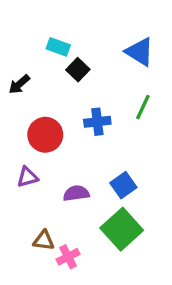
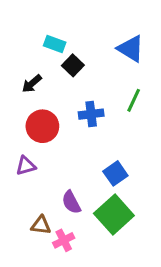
black arrow: (19, 84) -> (32, 84), moved
purple semicircle: (76, 193) -> (71, 202), moved, turned -110

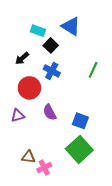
blue triangle: (131, 49) -> (71, 26), moved
blue cross: (91, 114) -> (52, 71), moved, turned 35
blue square: (115, 173) -> (80, 121), turned -35
purple semicircle: (71, 202) -> (50, 112), moved

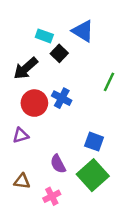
black arrow: (22, 58) -> (26, 68), size x1.5
blue cross: (52, 71) -> (62, 98), moved
purple semicircle: (50, 112) -> (58, 164), moved
brown triangle: (28, 157) -> (22, 181), moved

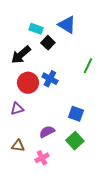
purple semicircle: (58, 164) -> (47, 132), turned 91
green square: (93, 175) -> (75, 141), size x0.7

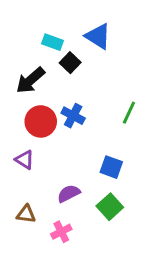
green line: (88, 66) -> (129, 113), moved
purple triangle: (17, 109) -> (25, 160), turned 48

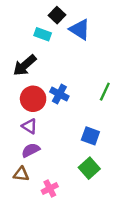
black square: (70, 63) -> (57, 15), moved
purple triangle: (25, 160) -> (29, 126), moved
purple semicircle: (69, 193) -> (31, 150), moved

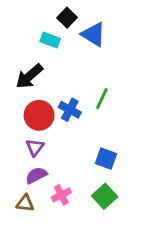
green line: (105, 92) -> (102, 99), moved
purple triangle: (29, 126) -> (35, 147), turned 35
pink cross: (50, 188) -> (61, 195), moved

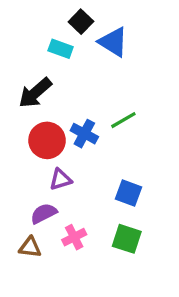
green line: (102, 99) -> (123, 120), turned 35
purple triangle: (35, 147) -> (61, 179), moved, turned 36
green square: (105, 196) -> (127, 239), turned -30

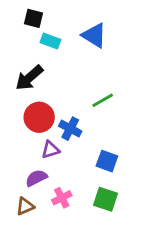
black square: (81, 22) -> (33, 18), moved, turned -30
blue cross: (84, 134) -> (70, 129), moved
brown triangle: (30, 247) -> (25, 206), turned -30

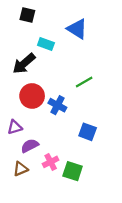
cyan rectangle: (50, 41) -> (46, 44), moved
purple triangle: (50, 150) -> (15, 127), moved
green square: (106, 199) -> (73, 171), moved

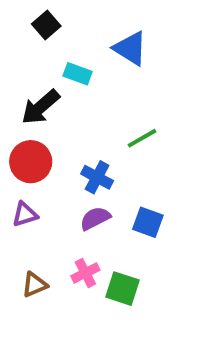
black square: (27, 15) -> (46, 25), turned 35
red circle: (32, 96) -> (31, 162), moved
purple semicircle: (30, 146) -> (95, 218), moved

